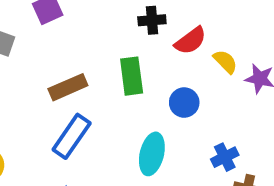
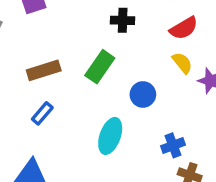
red semicircle: (191, 41) -> (184, 28), moved
green rectangle: (132, 76) -> (100, 67), turned 36
blue rectangle: (72, 136) -> (42, 113), size x0.6

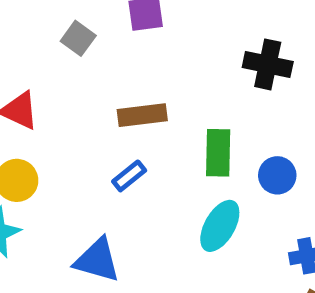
black cross: (123, 20) -> (268, 64), size x1.4
green rectangle: (100, 67) -> (218, 153), moved, turned -44

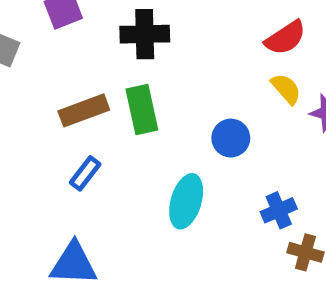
black cross: (268, 64) -> (145, 34), moved
green rectangle: (218, 153) -> (142, 109), moved

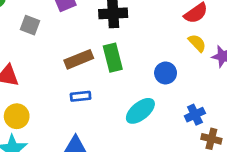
blue rectangle: (85, 173) -> (81, 96), turned 48
cyan ellipse: (186, 201) -> (140, 111), turned 36

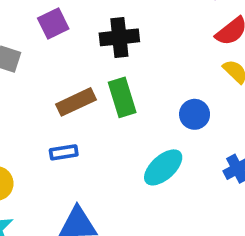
blue rectangle: (81, 96) -> (64, 152), moved

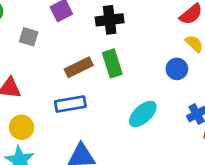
blue circle: (195, 114) -> (177, 69), moved
blue rectangle: (64, 152) -> (70, 104), size x1.5

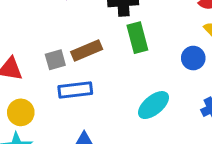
gray square: (29, 37) -> (55, 60), moved, turned -36
green rectangle: (112, 63) -> (137, 38), moved

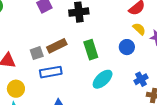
green rectangle: (137, 38) -> (91, 50), moved

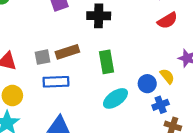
yellow semicircle: (139, 29) -> (167, 76), moved
blue circle: (127, 47) -> (147, 84), moved

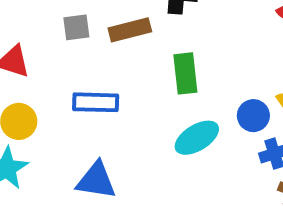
brown rectangle: (67, 52) -> (130, 30), moved
gray square: (42, 57) -> (76, 27), moved

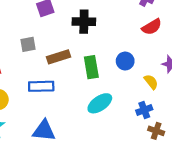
brown rectangle: (130, 30) -> (58, 57), moved
blue circle: (253, 116) -> (125, 61), moved

